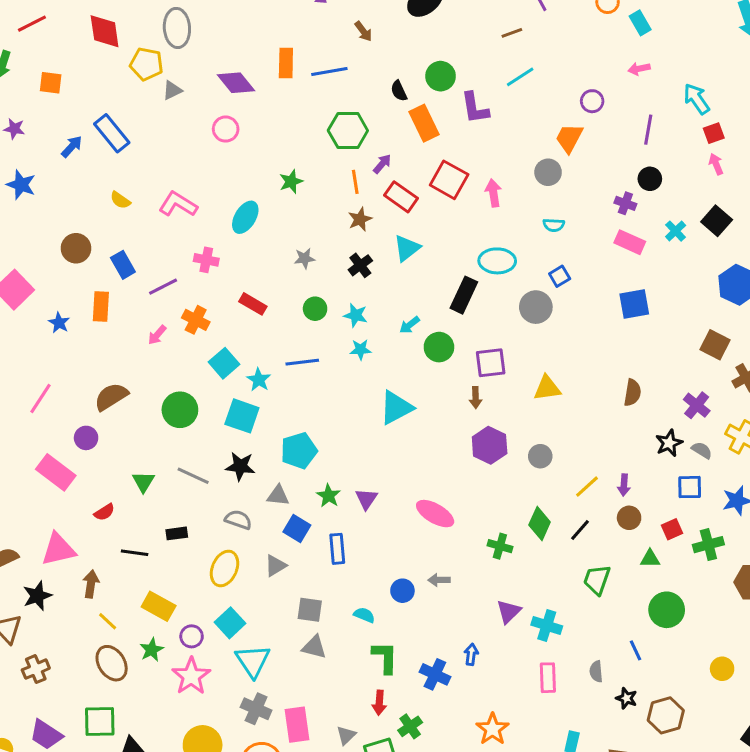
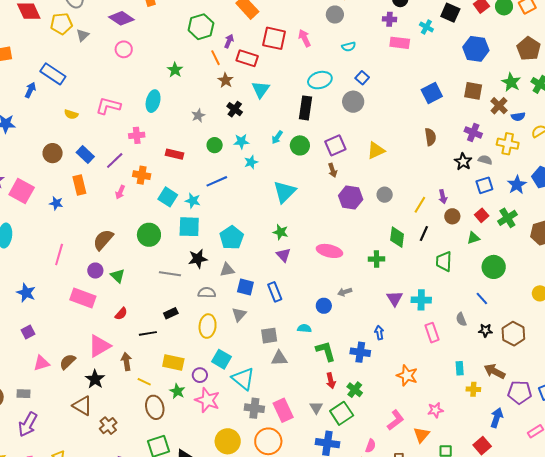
blue square: (634, 304) -> (432, 93), moved
green triangle: (143, 482) -> (118, 276), moved
green star: (329, 496) -> (280, 232), moved
brown ellipse: (112, 663) -> (155, 407), turned 35

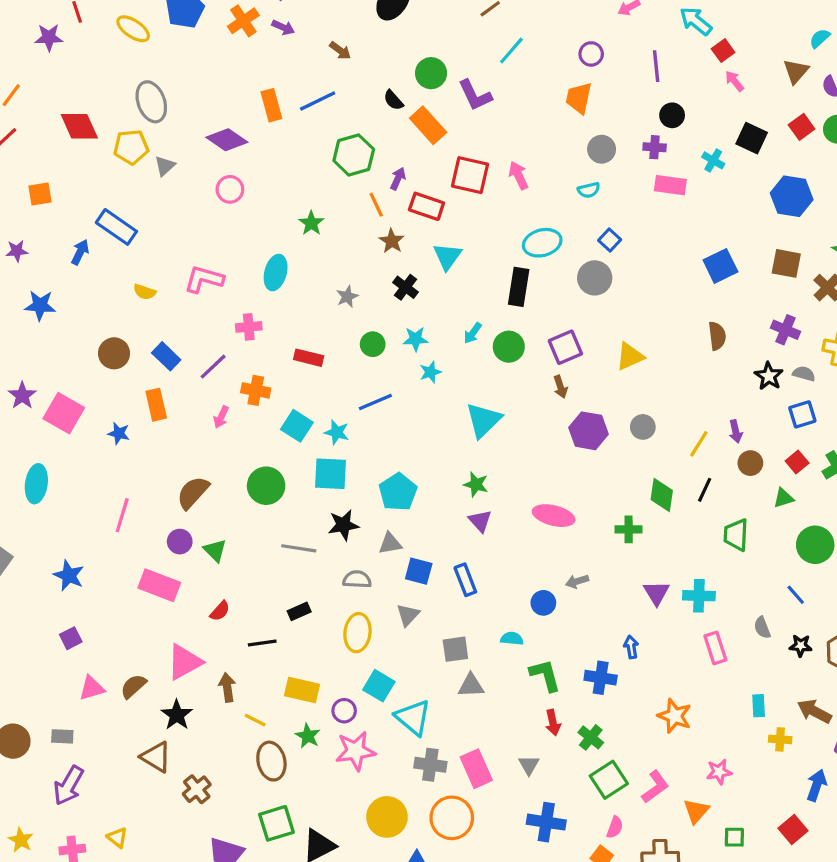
gray circle: (335, 15) -> (602, 149), moved
pink star: (207, 400) -> (355, 751), turned -30
green square: (342, 413) -> (609, 780), moved

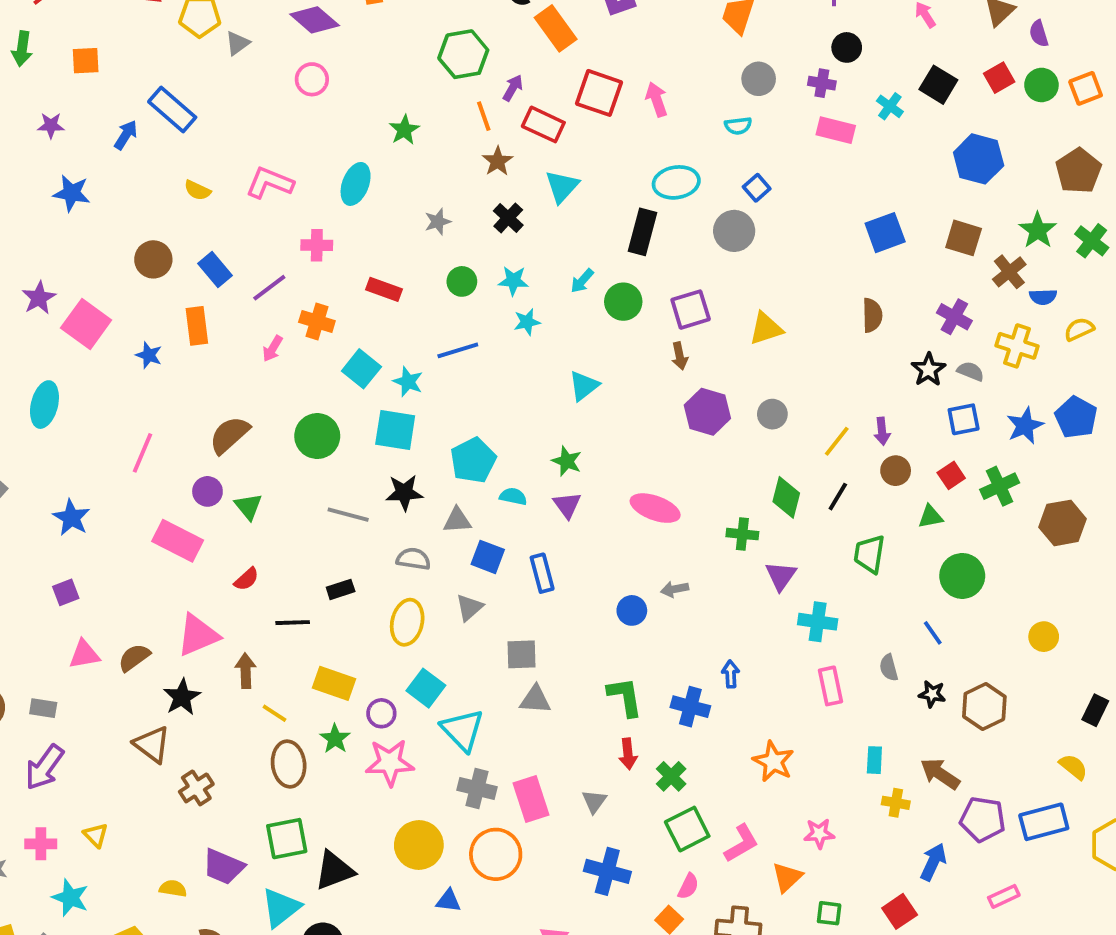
cyan triangle: (483, 420) -> (584, 386), size x0.7
purple triangle: (656, 593) -> (781, 576), moved
cyan semicircle: (512, 639) -> (513, 496), moved

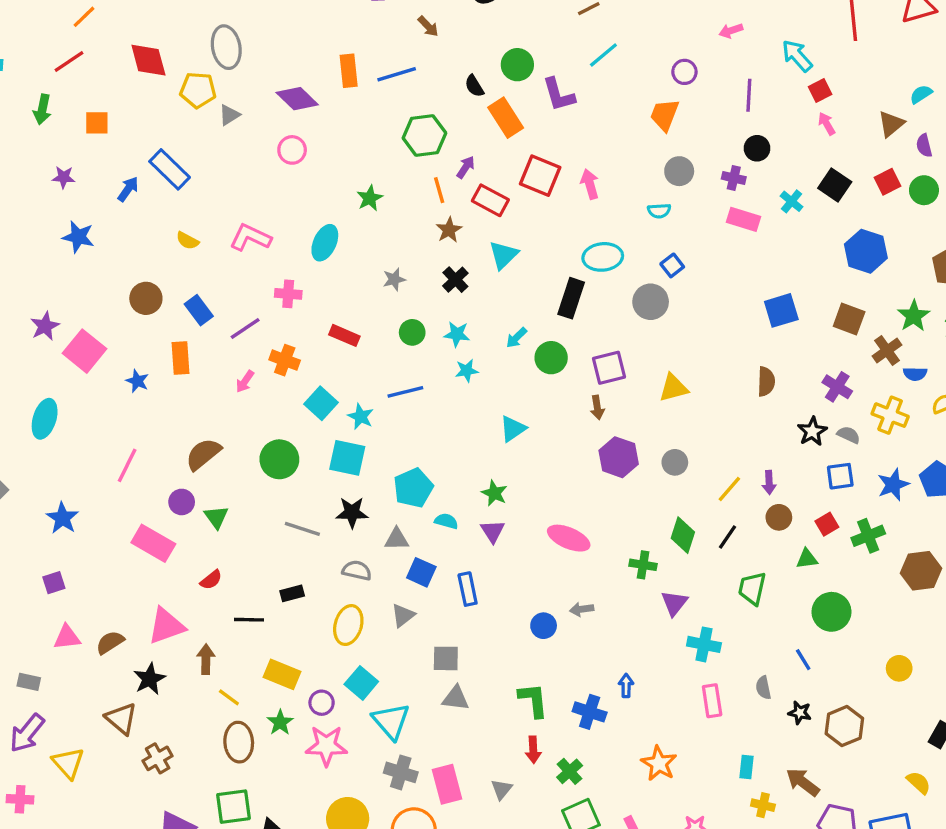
yellow triangle: (96, 835) -> (68, 763), moved, size x1.5

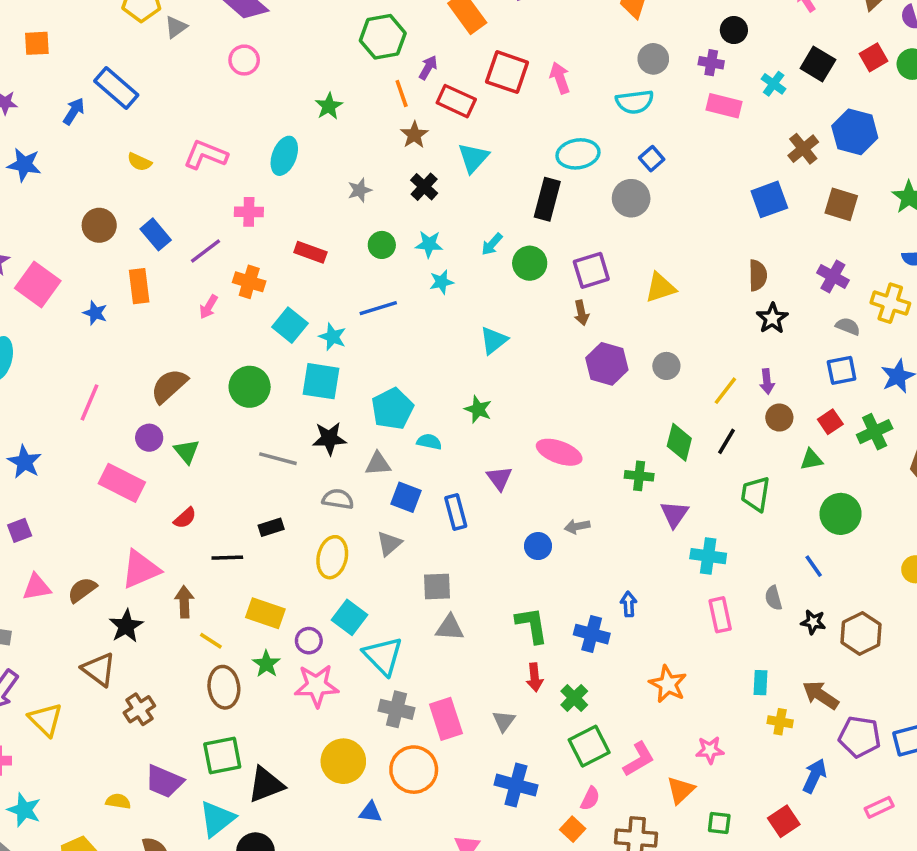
cyan semicircle: (659, 211) -> (635, 102), size x1.5
brown cross: (887, 351) -> (803, 149), moved
black star: (812, 431) -> (772, 318), moved
purple triangle: (493, 531) -> (499, 478), moved

